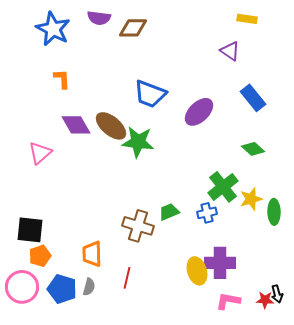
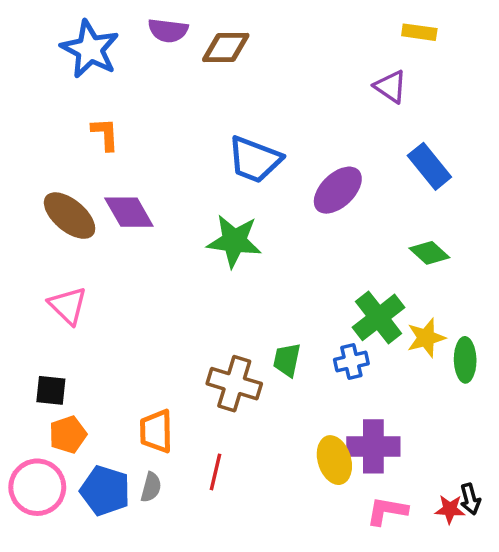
brown ellipse: (111, 126) -> (70, 216), moved
pink triangle: (40, 153) -> (68, 306), moved, turned -35
green trapezoid: (169, 212) -> (287, 360), turned -55
black square: (30, 230) -> (51, 390), size x0.7

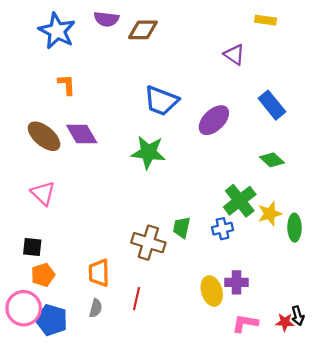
purple triangle: (390, 87) -> (234, 55), moved
purple cross: (373, 446) -> (236, 282), size x0.7
blue pentagon: (105, 491) -> (52, 320), moved

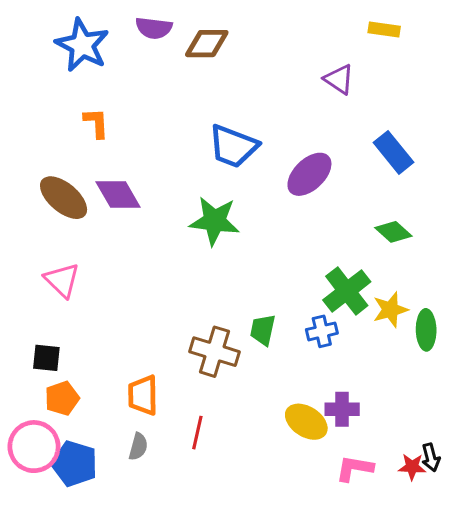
yellow ellipse: (212, 291) -> (306, 422), turned -40

